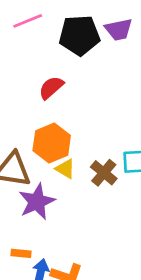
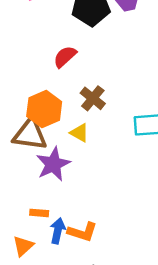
orange hexagon: (52, 143) -> (44, 109), moved
brown cross: (104, 173) -> (93, 98), moved

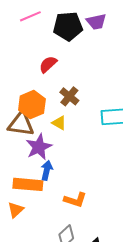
orange rectangle: (39, 213) -> (28, 184), size x2.0
blue arrow: (58, 231) -> (47, 170), moved
orange L-shape: (82, 232) -> (75, 200), moved

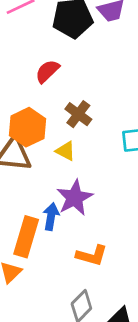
purple star: (39, 147) -> (75, 198), moved
orange rectangle: (28, 184) -> (26, 237), turned -76

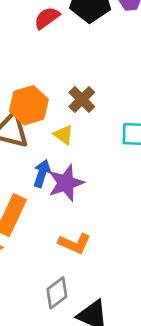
red semicircle: (47, 71) -> (47, 18), moved
blue arrow: (51, 217) -> (42, 173), moved

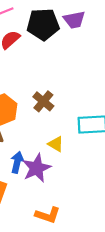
yellow triangle: (64, 135) -> (56, 144), moved

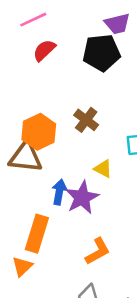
black pentagon: (43, 24) -> (101, 53), moved
orange L-shape: (48, 215) -> (98, 251), turned -45

